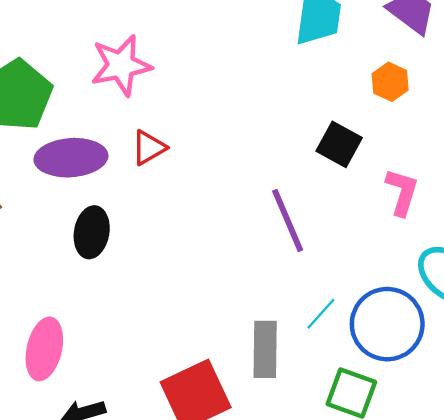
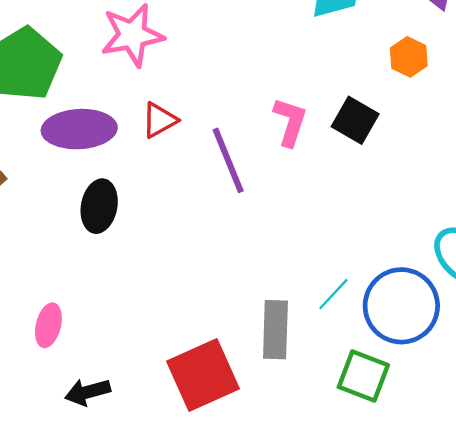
pink L-shape: (402, 192) -> (290, 122), moved
purple line: (288, 220) -> (228, 160), moved
pink ellipse: (44, 349) -> (48, 325), size x0.7

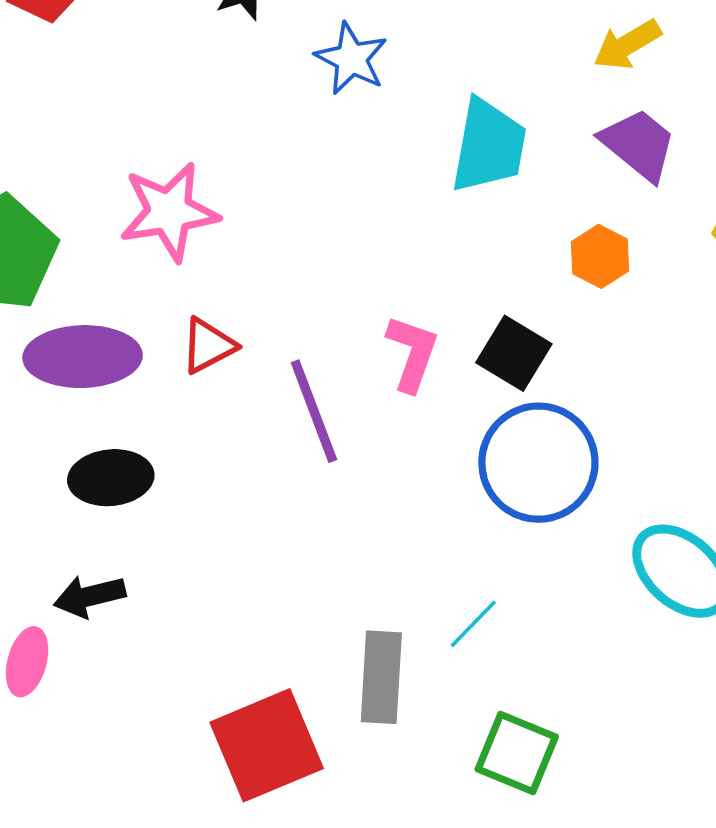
black ellipse: (99, 206) -> (111, 478), turned 72
blue circle: (401, 306) -> (538, 463), moved
black arrow: (88, 392) -> (90, 596), moved

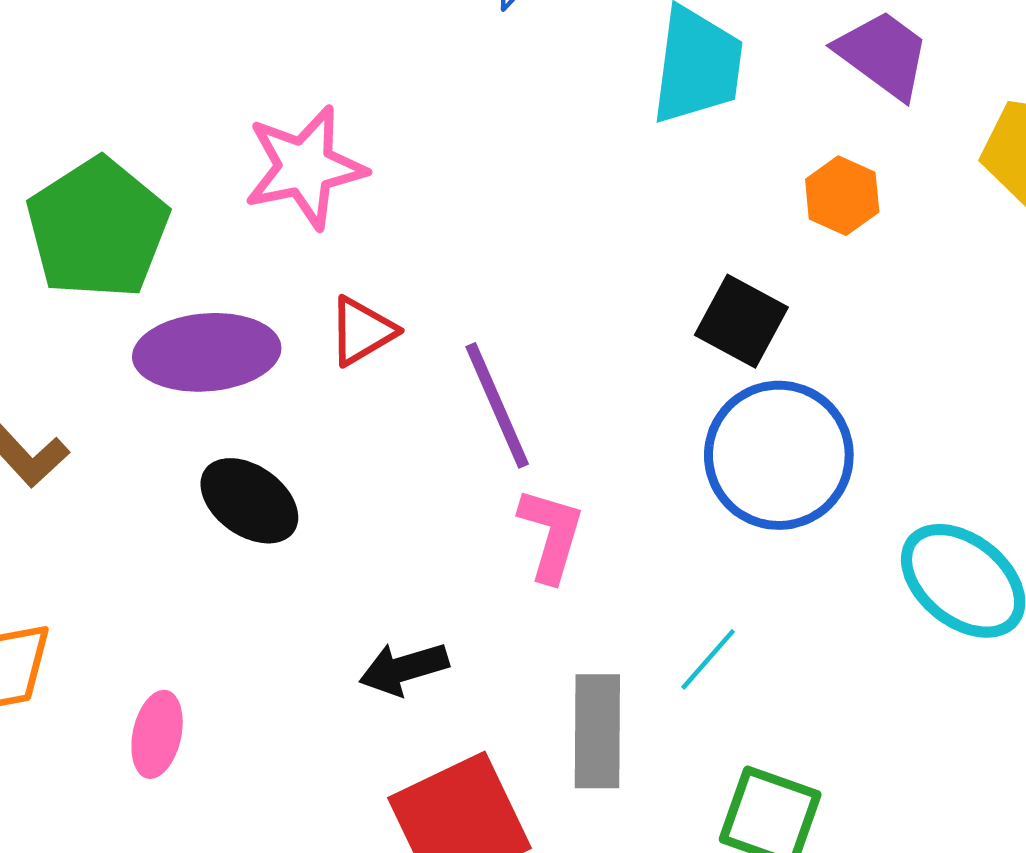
pink L-shape: (412, 353) -> (551, 535), moved
black ellipse: (111, 478) -> (249, 501), turned 44
black arrow: (90, 596) -> (404, 669), moved

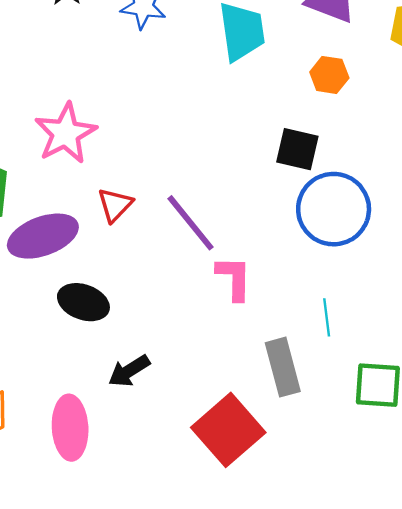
cyan line: (708, 659) -> (327, 317), turned -33
black arrow: (404, 669) -> (129, 371), moved
pink ellipse: (157, 734) -> (70, 428), size x1.5

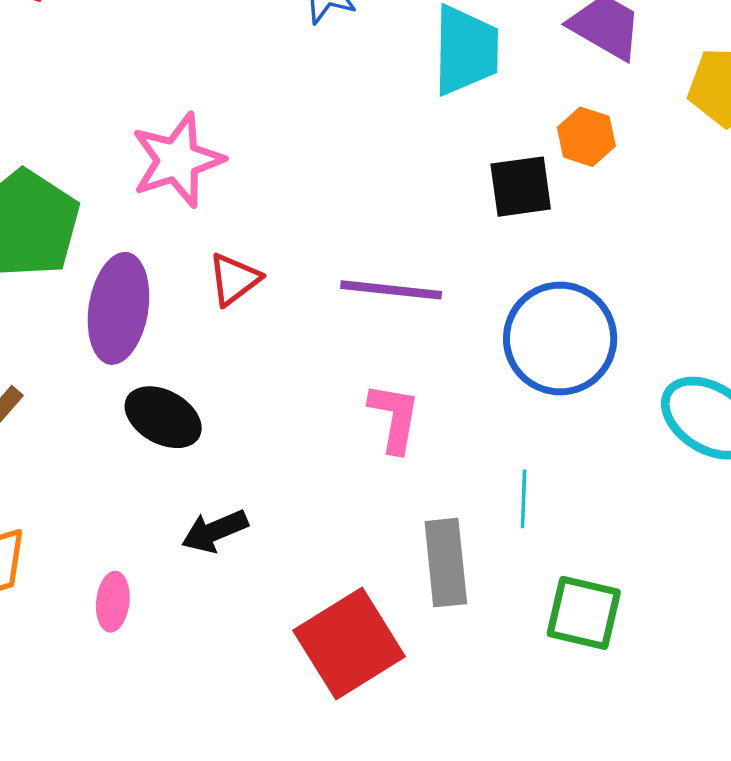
black square: (297, 149) -> (521, 187), moved, turned -30
purple line: (191, 223) -> (391, 290), moved, turned -54
purple ellipse: (43, 236) -> (118, 308), turned -70
pink ellipse: (70, 428) -> (113, 602), size x0.6

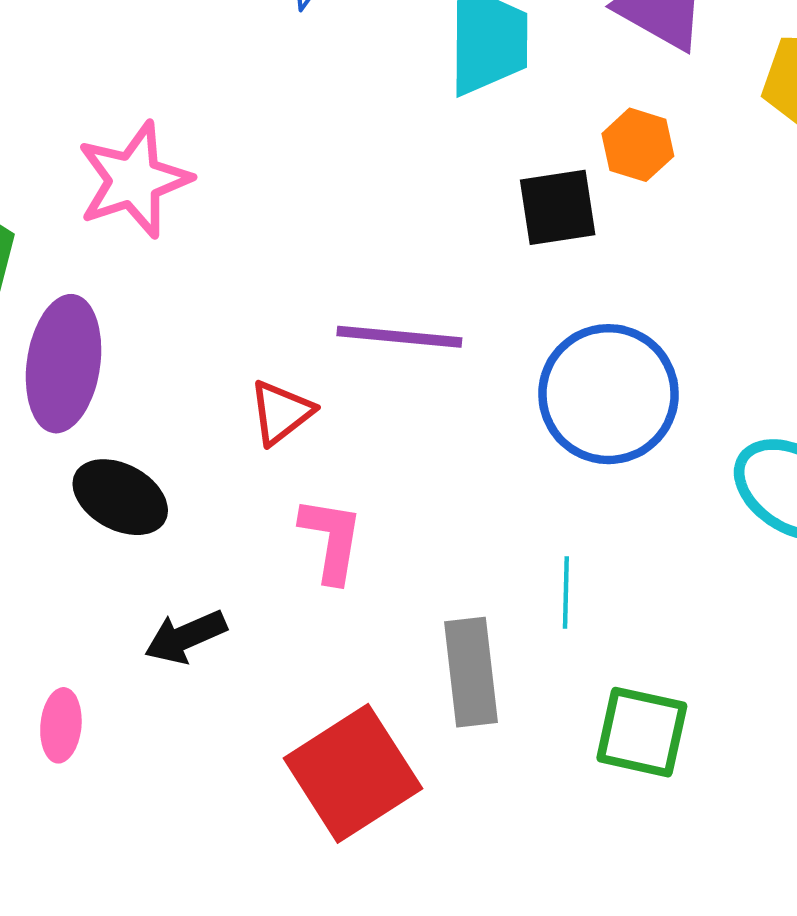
red triangle: (234, 279) -> (281, 412), moved
pink L-shape: (394, 418) -> (331, 540), moved

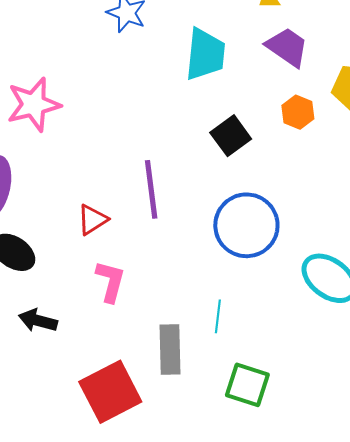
orange hexagon: (638, 145) -> (298, 112), moved
black square: (558, 207) -> (231, 136), turned -33
purple line: (399, 337) -> (151, 189), turned 72
black arrow: (186, 637) -> (38, 321), turned 33

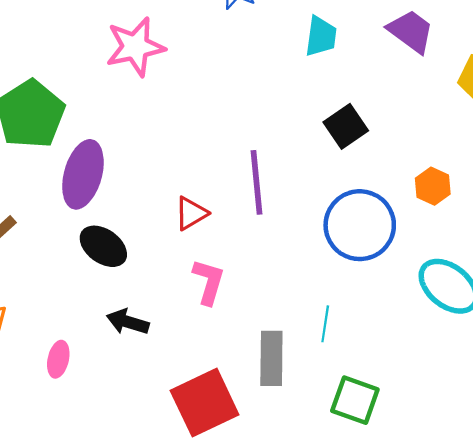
cyan trapezoid: (205, 54) -> (321, 36), size x0.7
pink star: (34, 104) -> (135, 47), moved
orange hexagon: (298, 112) -> (433, 186), moved

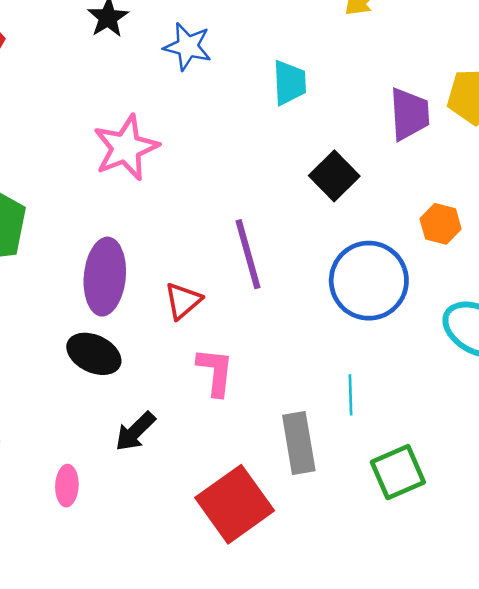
purple trapezoid: (411, 31) -> (409, 114), moved, turned 60
pink star: (135, 47) -> (126, 148), moved
purple ellipse: (83, 174) -> (105, 277), moved
black arrow: (128, 322) -> (135, 431), turned -51
green square: (355, 400) -> (398, 472), turned -33

